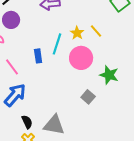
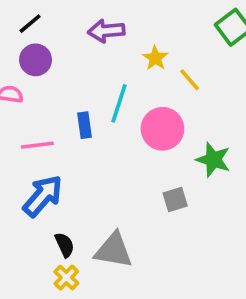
yellow star: (77, 33) -> (155, 58), moved
pink line: (12, 67) -> (37, 145), turned -60
gray square: (88, 97) -> (175, 200), turned 32

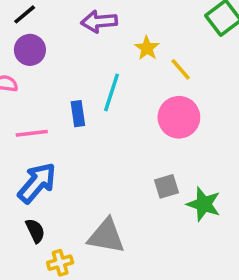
pink circle: (162, 129) -> (179, 117), moved
green star: (213, 160) -> (204, 204), moved
black semicircle: (65, 245) -> (35, 231), moved
yellow cross: (66, 278) -> (60, 263), turned 30

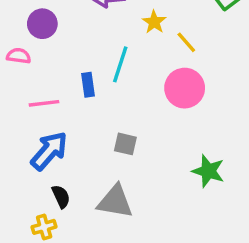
gray square: (166, 186) -> (125, 144), moved, turned 30
black semicircle: (35, 231) -> (61, 196), moved
yellow cross: (60, 263) -> (44, 227), moved

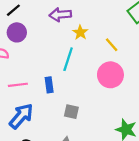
yellow star: (154, 22) -> (80, 32), moved
blue rectangle: (88, 85) -> (49, 85), moved

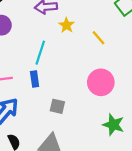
cyan line: (68, 59) -> (40, 53), moved
pink circle: (110, 75) -> (101, 82), moved

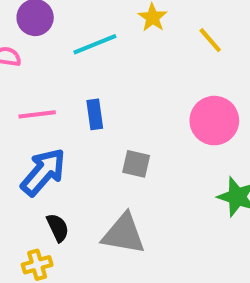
cyan line: (40, 53) -> (95, 44), moved, turned 50

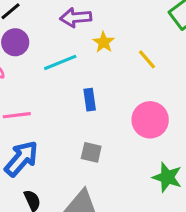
blue rectangle: (95, 114) -> (90, 100), moved

